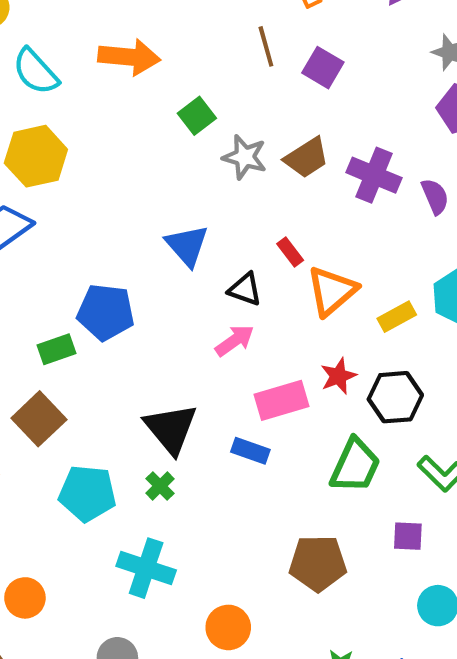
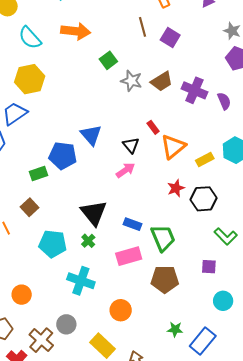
blue triangle: (187, 245) -> (91, 135), moved
black triangle: (245, 289) -> (131, 145), turned 30
pink rectangle: (282, 400) -> (129, 256), moved
brown square: (39, 419) -> (30, 207), size x0.7
green trapezoid: (355, 466) -> (163, 238), moved, turned -48

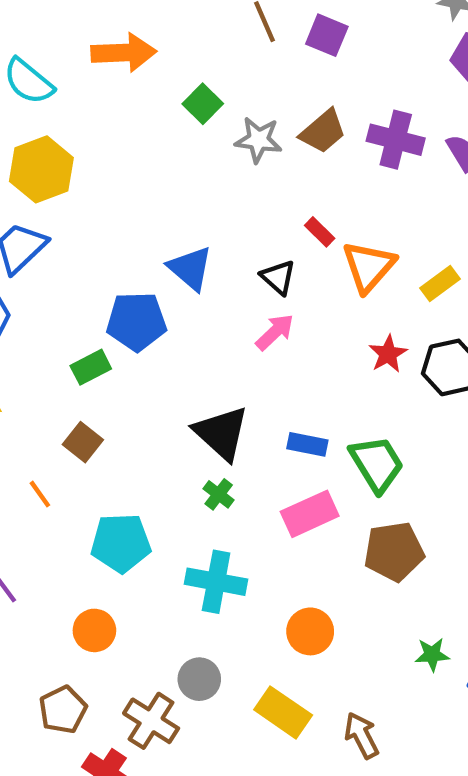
cyan pentagon: (53, 244) -> (121, 543), moved

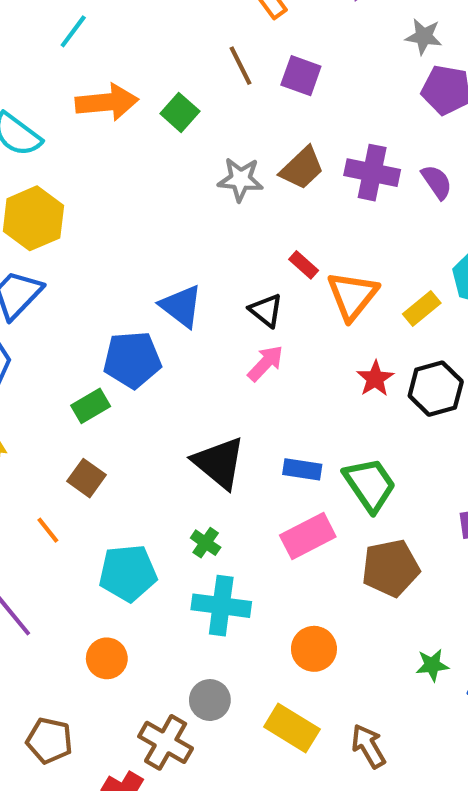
green square: (203, 104) -> (180, 112), moved
green cross: (219, 494) -> (206, 543), moved
brown pentagon: (63, 710) -> (49, 741), moved, turned -30

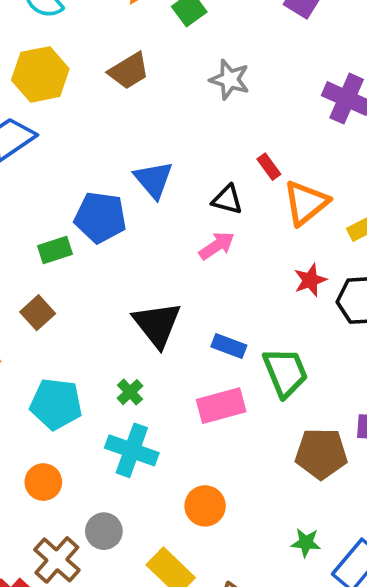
brown trapezoid: (302, 168) -> (129, 71), moved
black triangle: (266, 310) -> (227, 199), turned -36
brown pentagon: (391, 568) -> (321, 454), moved
orange circle: (107, 658) -> (43, 482), moved

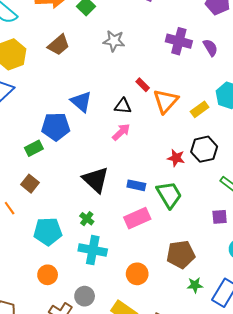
red star: (310, 280) -> (176, 158), moved, turned -30
brown pentagon: (321, 454) -> (181, 254), moved

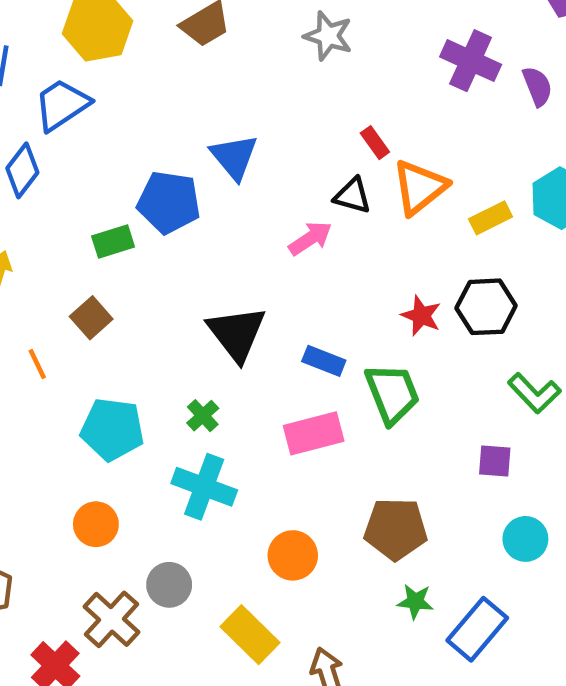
black triangle: (123, 106) -> (353, 196), moved

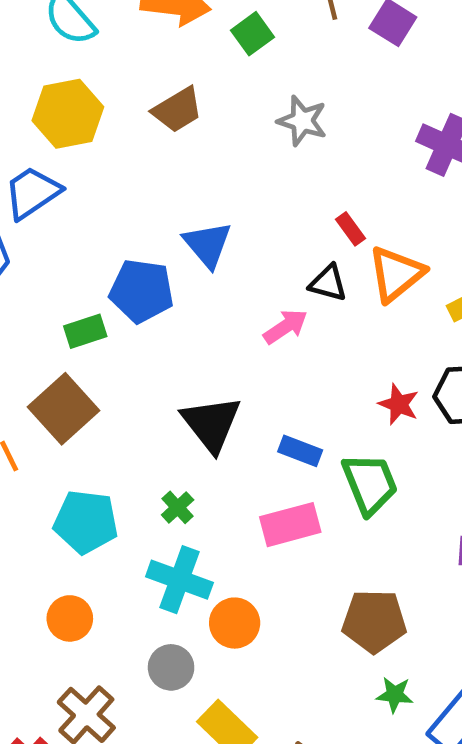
brown square: (91, 318) -> (64, 409), size x1.6
orange circle: (293, 555) -> (235, 623), moved
gray circle: (169, 585) -> (171, 667), moved

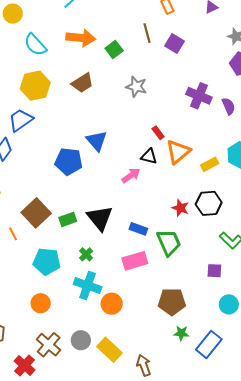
green rectangle: (85, 331) -> (68, 219), moved
gray circle: (171, 667) -> (81, 340), moved

